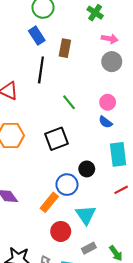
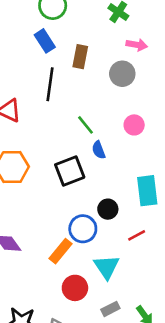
gray circle: (112, 62) -> (122, 74), moved
blue semicircle: (106, 122) -> (99, 150), moved, turned 32
red line: (121, 190) -> (137, 235), moved

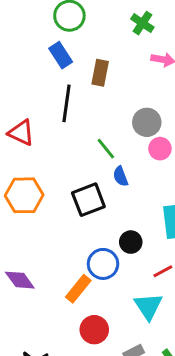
gray circle: (122, 74) -> (147, 122), moved
cyan triangle: (107, 267) -> (148, 306), moved

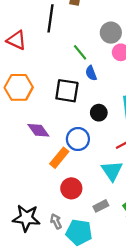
black square: (88, 200) -> (67, 91), turned 30
black circle: (131, 242) -> (99, 113), moved
purple diamond: (20, 280) -> (38, 130), moved

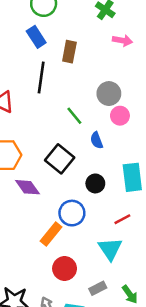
blue semicircle: (91, 73) -> (97, 140), moved
black square: (67, 91) -> (60, 159), turned 30
purple diamond: (38, 130) -> (28, 187), moved

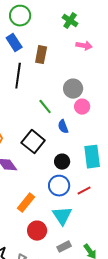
blue circle: (72, 213) -> (59, 186), moved
cyan triangle: (110, 249) -> (62, 216), moved

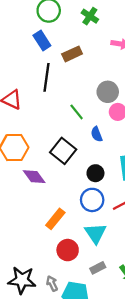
green cross: (70, 21) -> (90, 16), moved
brown rectangle: (41, 55) -> (72, 54), turned 54

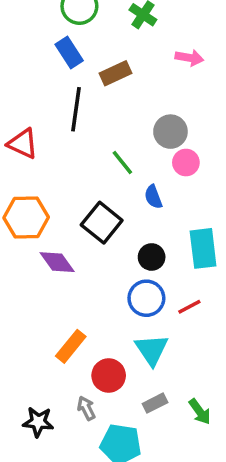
orange rectangle: (55, 219) -> (71, 346), moved
black star: (22, 280) -> (38, 422), size x0.7
gray arrow: (52, 283) -> (86, 408), moved

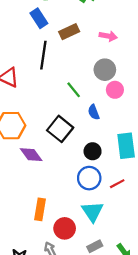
pink arrow: (189, 58) -> (108, 36), moved
orange rectangle: (71, 346) -> (40, 209), turned -30

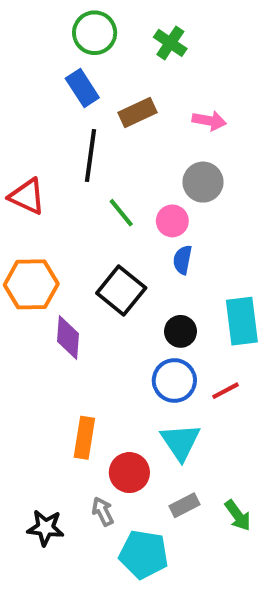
green line: (74, 90) -> (121, 213), moved
pink circle: (115, 90) -> (172, 221), moved
blue semicircle: (94, 112) -> (183, 260), turned 32
purple diamond: (31, 155) -> (68, 338), turned 40

